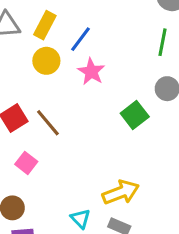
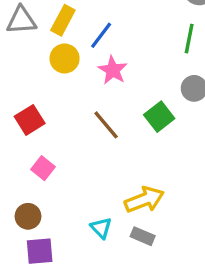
brown line: (48, 123) -> (106, 125), moved

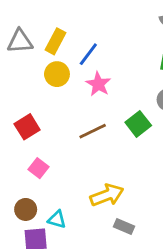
brown line: (106, 125) -> (93, 131), turned -76
yellow arrow: (144, 200) -> (107, 195), moved
cyan triangle: (101, 228) -> (57, 219), moved, turned -30

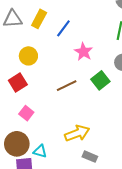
yellow circle: (57, 74) -> (28, 56), moved
pink star: (98, 84) -> (84, 52), moved
brown circle: (26, 209) -> (17, 144), size x1.5

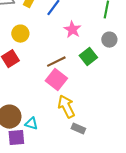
pink square: (26, 113) -> (56, 80), moved, size x1.5
yellow arrow: (77, 133) -> (66, 107), turned -95

